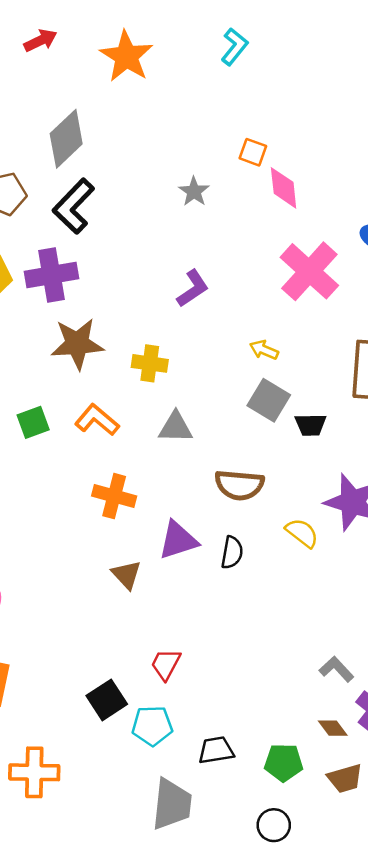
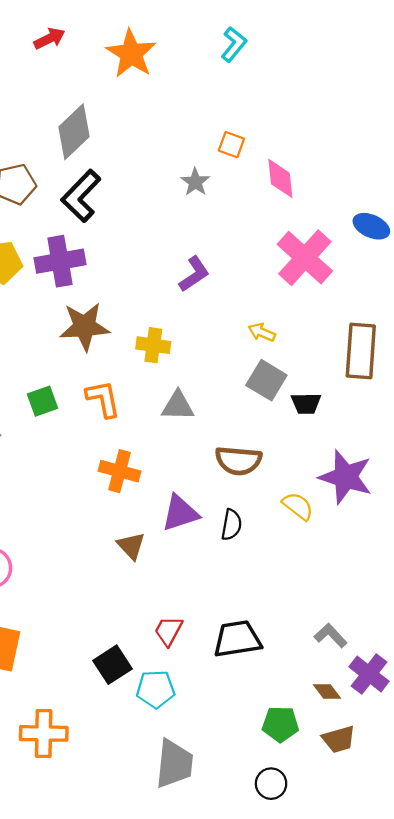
orange square: (253, 152) -> (231, 145), moved
orange L-shape: (97, 420) -> (103, 399), turned 39
black trapezoid: (216, 750) -> (237, 639), moved, size x1.4

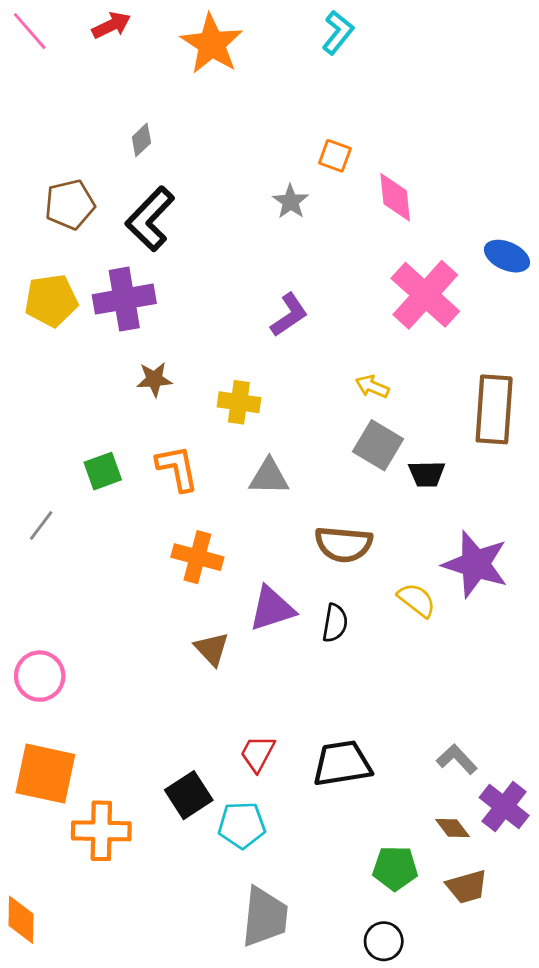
gray diamond: (74, 132) -> (141, 140), size x0.5
brown star: (84, 327) -> (154, 379), size x0.6
orange cross: (44, 733) -> (101, 831), moved

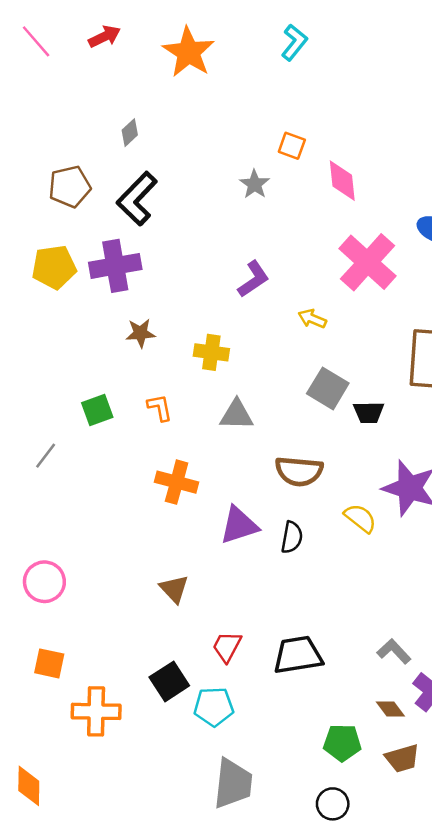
yellow arrow: (372, 387) -> (312, 319), moved
orange L-shape: (177, 468) -> (160, 408), size x0.7
brown triangle: (212, 649) -> (174, 589), moved
orange square: (45, 774) -> (49, 663), size x0.6

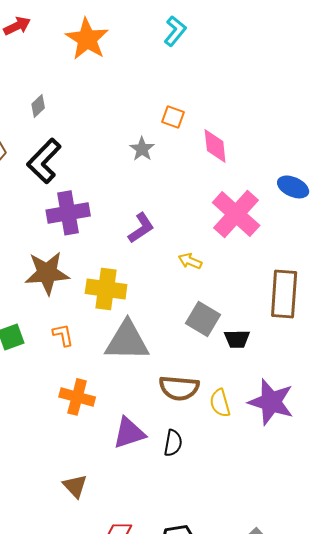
purple cross: (115, 266) -> (68, 213), moved
brown star: (140, 333) -> (47, 273), size x1.8
yellow cross: (211, 352) -> (106, 289), size x1.4
gray triangle: (237, 415) -> (127, 341), size x1.6
yellow semicircle: (360, 518) -> (220, 403), moved, turned -144

